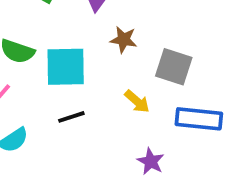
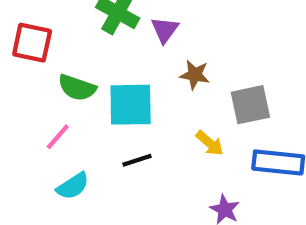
gray square: (174, 67) -> (250, 105), turned -30

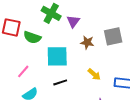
green semicircle: (77, 88) -> (32, 37), moved
gray square: (250, 105) -> (113, 36), moved

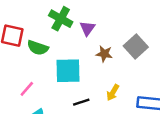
gray square: (113, 36) -> (136, 47), turned -30
yellow arrow: (94, 74) -> (113, 92), turned 80
black line: (60, 82) -> (81, 102), moved

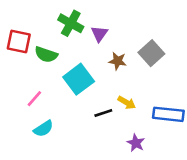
cyan square: (68, 71) -> (79, 79), turned -36
yellow arrow: (113, 92) -> (127, 103), turned -91
black line: (81, 102) -> (103, 113), moved

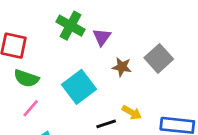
green semicircle: (46, 54) -> (26, 78), moved

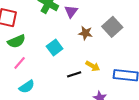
green semicircle: (26, 78) -> (16, 41), turned -42
cyan square: (79, 87) -> (55, 48), size x0.7

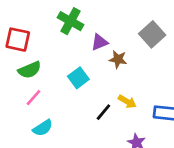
purple triangle: (71, 11) -> (99, 42), moved, turned 32
gray square: (112, 27) -> (152, 34), moved
black line: (74, 74) -> (103, 112), turned -32

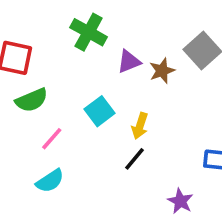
brown star: (118, 59) -> (162, 71), moved, turned -30
pink line: (34, 98) -> (52, 139), moved
yellow arrow: (127, 102) -> (140, 126), moved, turned 78

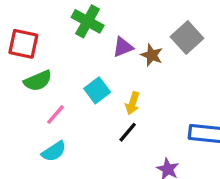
brown star: (162, 71) -> (152, 55), turned -30

